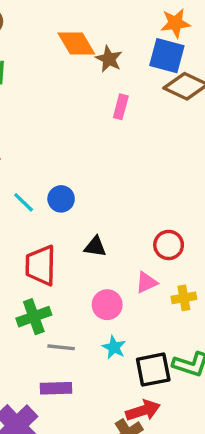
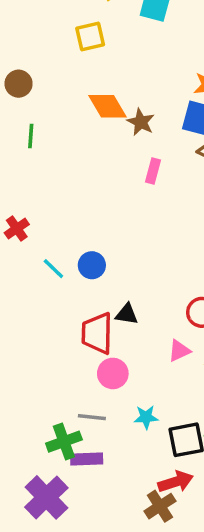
red trapezoid: (41, 265) -> (97, 333), moved
pink circle: (107, 305) -> (113, 373), moved
green cross: (34, 317) -> (64, 442), moved
cyan star: (114, 347) -> (146, 417), turned -30

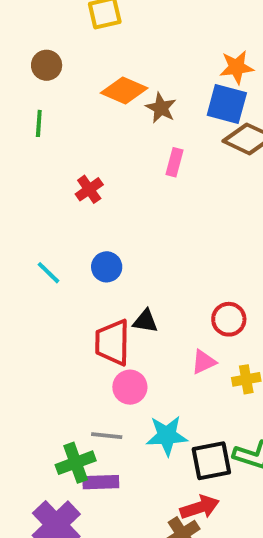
brown circle: (19, 84) -> (47, 65), moved
orange diamond: (108, 106) -> (124, 90), turned -36
red cross: (17, 229) -> (89, 189), moved
cyan line: (53, 269) -> (48, 273), moved
cyan star: (146, 417) -> (167, 436), size x1.5

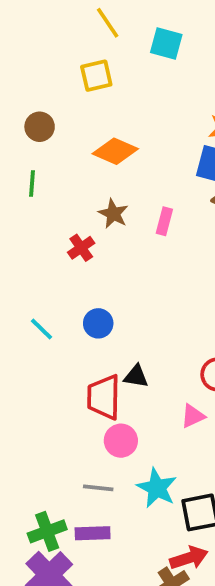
brown star: (161, 108) -> (113, 214), moved
cyan star: (167, 436) -> (157, 488), turned 30
green cross: (76, 463) -> (47, 531), moved

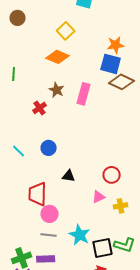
yellow square: (96, 76) -> (66, 31), moved, turned -30
brown circle: (40, 127) -> (18, 18), moved
pink rectangle: (164, 221) -> (84, 94), size x1.5
red trapezoid: (104, 397) -> (38, 194), moved
pink circle: (121, 441) -> (50, 214), moved

